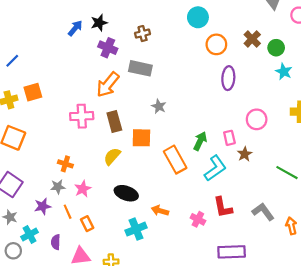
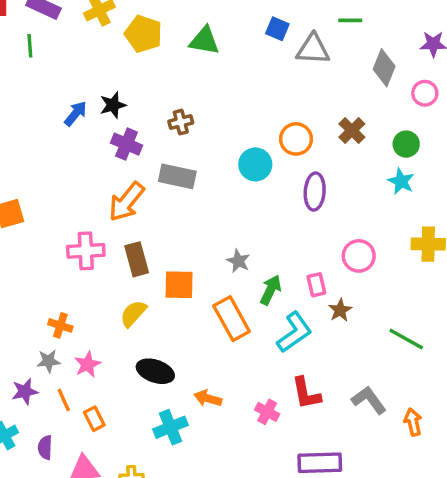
cyan circle: (198, 17) -> (255, 164), moved
green circle: (276, 48) -> (406, 144), moved
gray star: (159, 106) -> (238, 261), moved

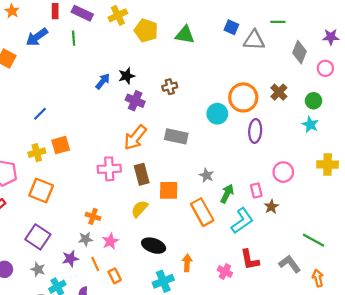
orange circle: (296, 139) -> (243, 97), size x1.4
gray rectangle: (177, 176) -> (176, 136), moved
green line: (406, 339) -> (314, 240), moved
orange arrow: (208, 398) -> (187, 263), turned 77

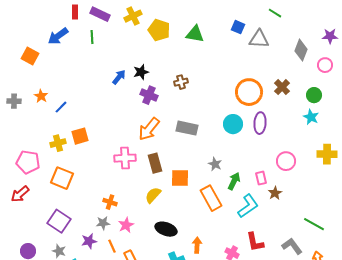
orange star: (12, 11) -> (41, 96), moved
green line: (278, 22) -> (275, 13), moved, turned 32
cyan circle: (217, 114) -> (233, 124), moved

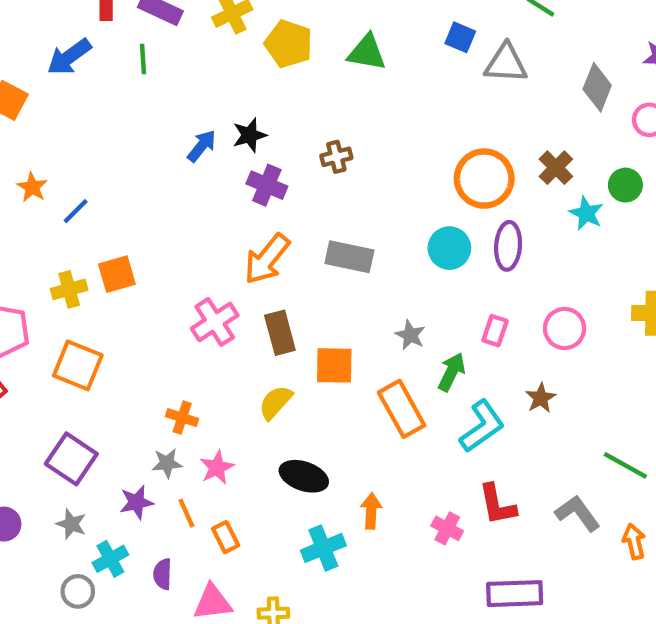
cyan star: (311, 117) -> (586, 213), moved
pink cross: (125, 158) -> (215, 322), turned -30
pink rectangle: (261, 178) -> (495, 331), moved, turned 32

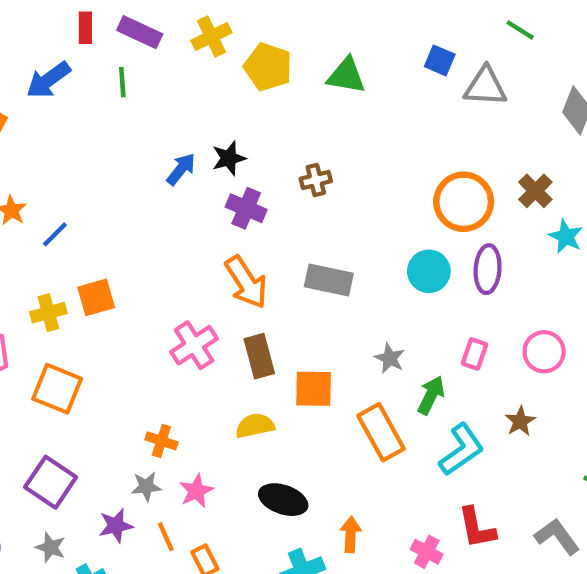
orange arrow: (267, 259) -> (246, 282), turned -72
yellow semicircle: (276, 402) -> (255, 426), turned 36

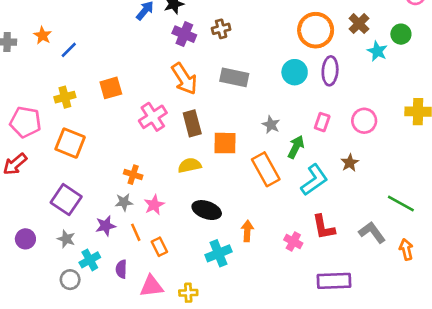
brown cross: (316, 180) -> (221, 29), moved
orange square: (96, 297) -> (111, 88), moved

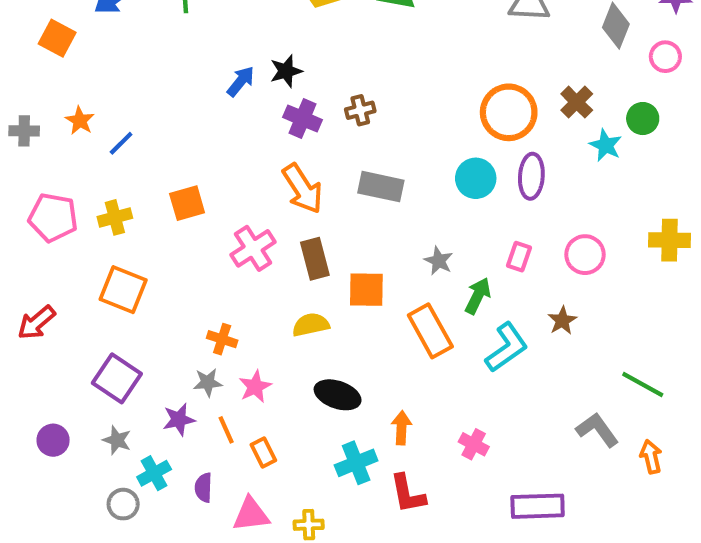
pink pentagon: (25, 122) -> (53, 217), moved
red L-shape: (323, 227) -> (408, 494), moved

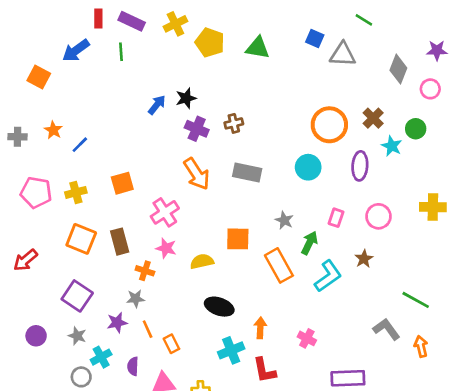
purple ellipse: (531, 176) -> (360, 166), moved
brown rectangle: (315, 259) -> (120, 242), moved
pink star: (255, 387) -> (166, 248), moved, turned -30

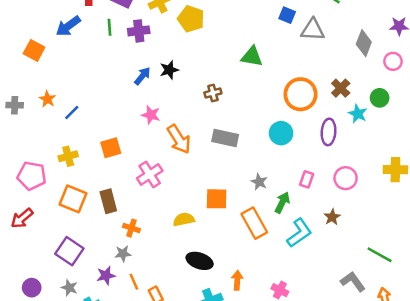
green triangle: (258, 48) -> (252, 56), moved
purple cross: (197, 129) -> (139, 31), moved, turned -30
pink pentagon: (36, 192) -> (32, 176), moved
pink star: (166, 248) -> (151, 115), moved

